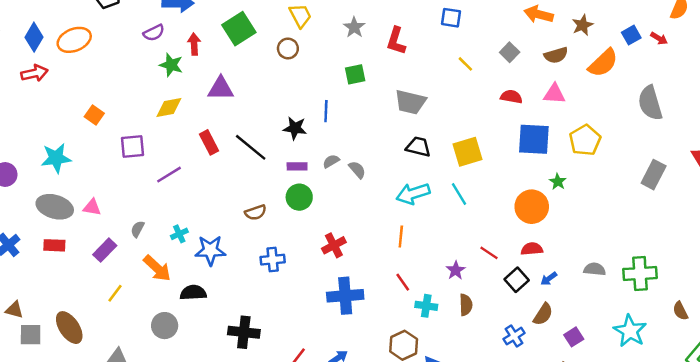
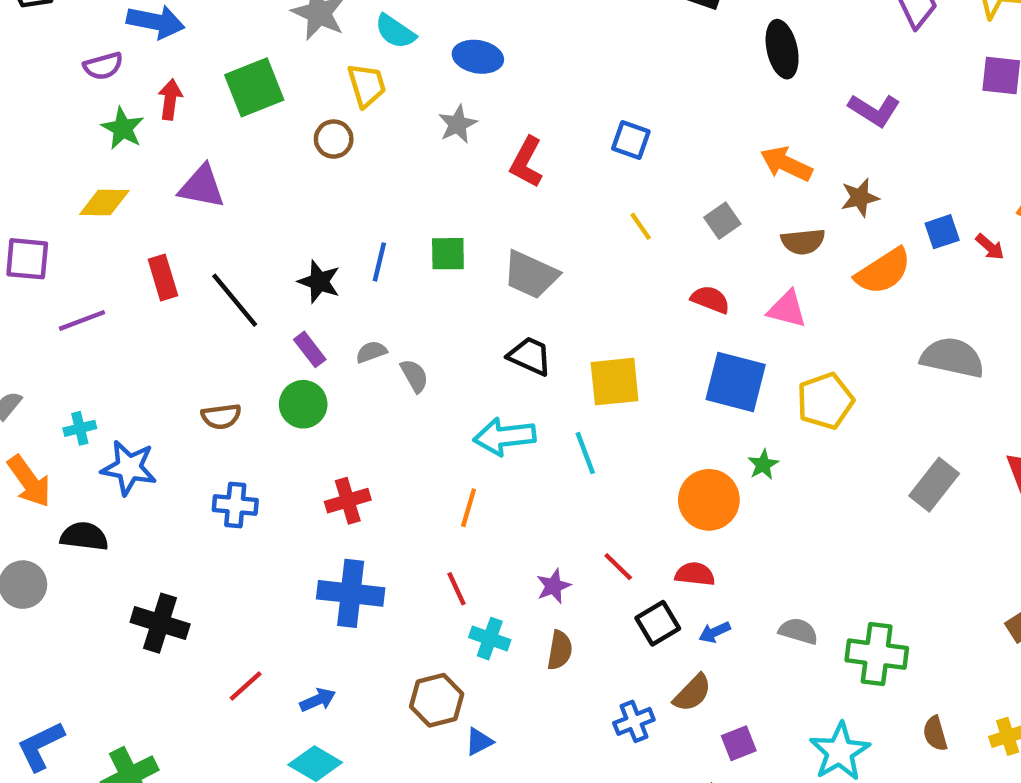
green square: (355, 74) -> (448, 254), moved
gray semicircle: (650, 103) -> (952, 358), turned 108
purple rectangle: (297, 166) -> (310, 349), turned 42

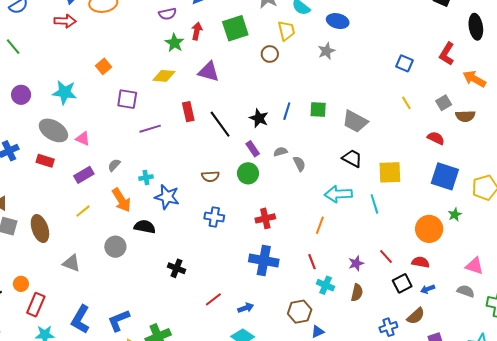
red L-shape: (526, 162) -> (447, 54), moved
brown semicircle: (803, 242) -> (465, 116), moved
pink triangle: (787, 309) -> (474, 266), moved
black cross: (160, 623) -> (176, 268), size x0.7

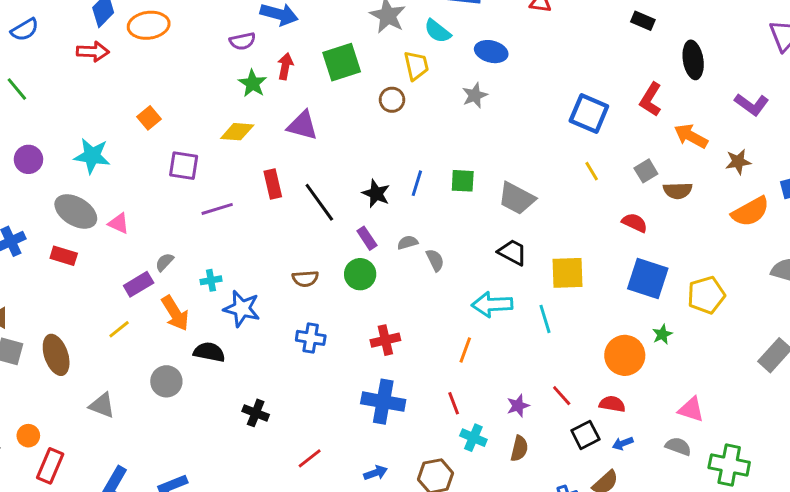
blue square: (405, 63) -> (589, 113), size x1.5
purple rectangle: (84, 175) -> (139, 284), moved
blue arrow: (246, 308) -> (376, 473), moved

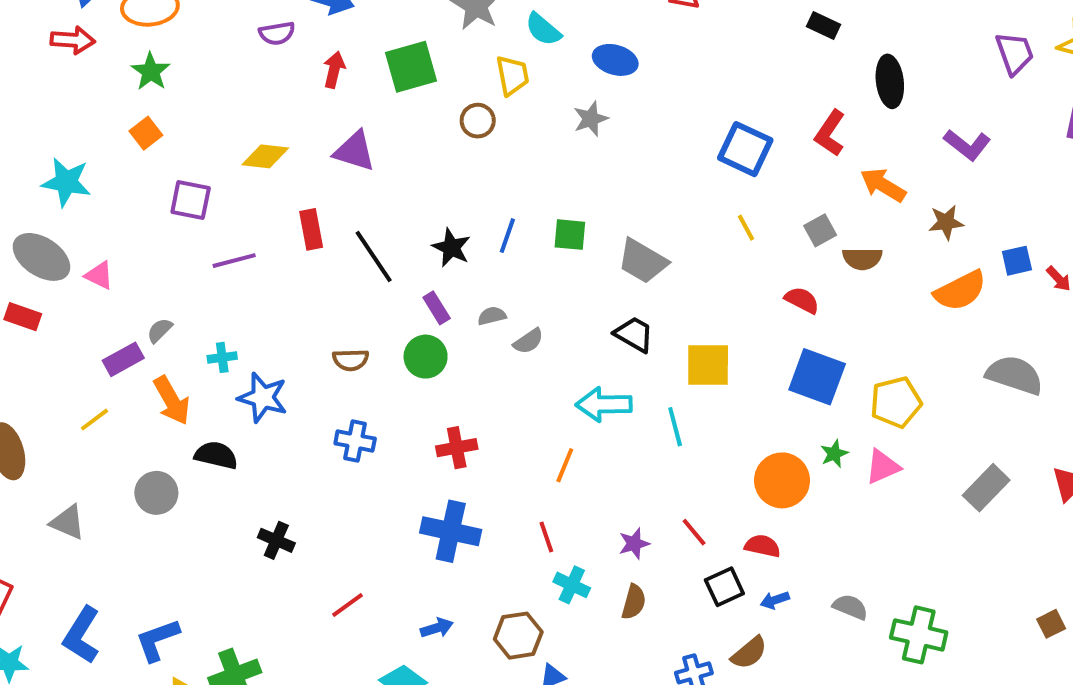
green star: (253, 83) -> (151, 71), moved
gray semicircle: (435, 260) -> (528, 341), turned 80
pink triangle: (691, 409) -> (883, 467), moved, turned -44

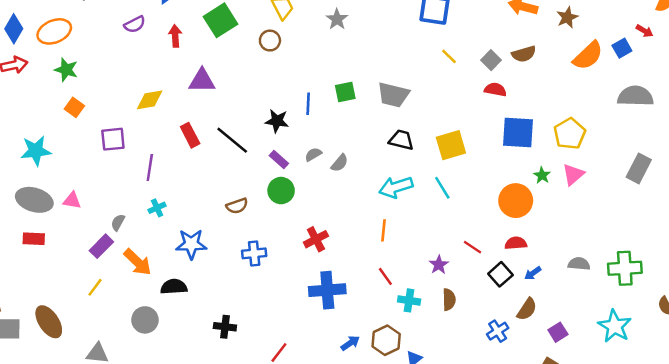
gray square: (820, 230) -> (491, 60), moved
purple line: (234, 261) -> (150, 168), turned -50
blue square: (1017, 261) -> (622, 48), moved
cyan cross: (222, 357) -> (157, 208), moved
blue arrow: (437, 628) -> (350, 343), moved

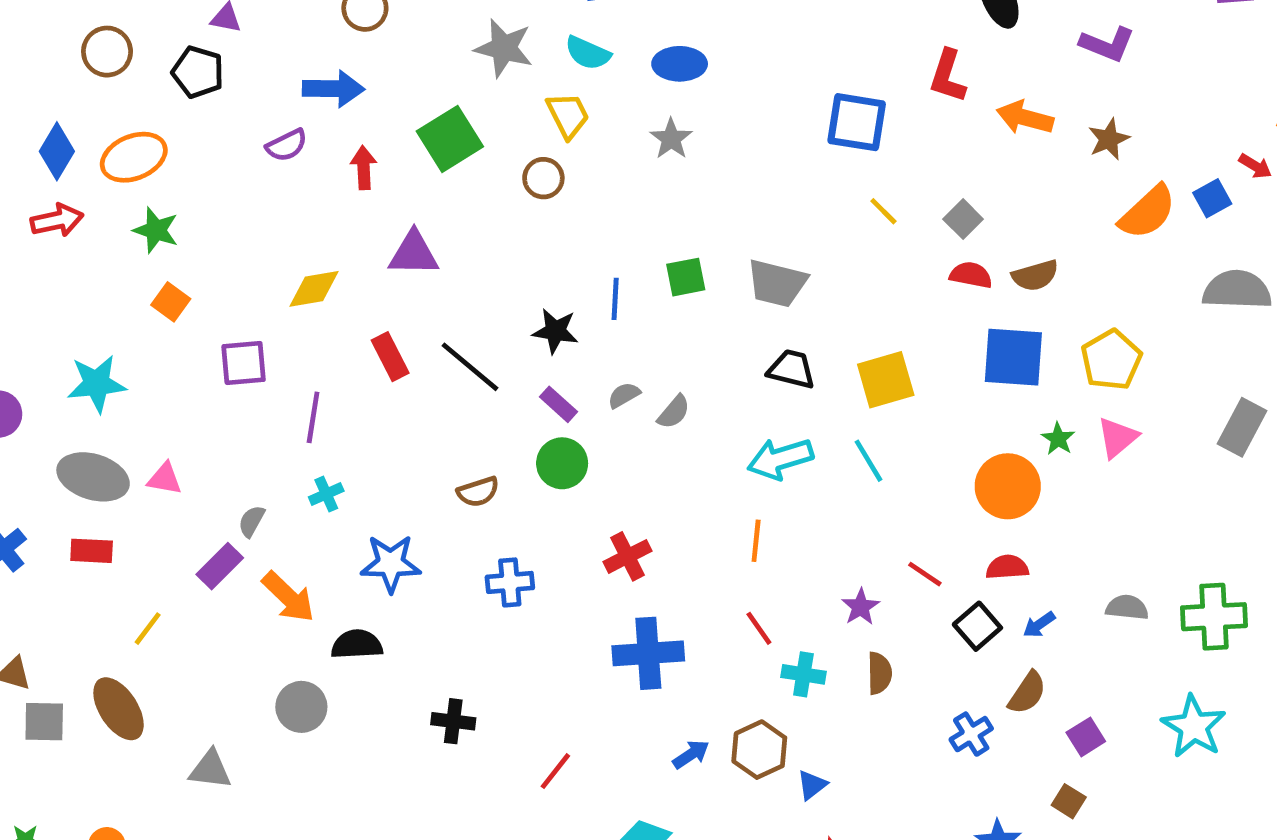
brown semicircle: (524, 54) -> (1035, 276), moved
yellow line: (95, 287) -> (148, 629), moved

